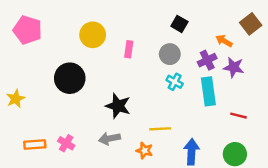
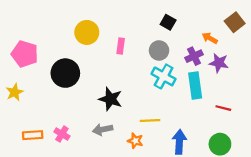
pink pentagon: (28, 30) -> (25, 54), moved
cyan cross: (175, 82) -> (164, 76), size x1.5

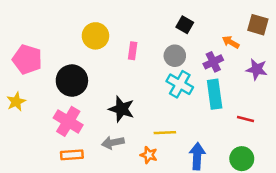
brown square: (235, 22) -> (258, 25), turned -36
purple star: (219, 63) -> (257, 69), moved
pink cross: (62, 134) -> (68, 121), moved, size x1.6
orange rectangle: (33, 135) -> (72, 155), moved

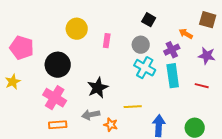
black star: (122, 109) -> (98, 88), turned 30
red line: (245, 119) -> (202, 86), moved
orange star: (149, 155) -> (111, 125), moved

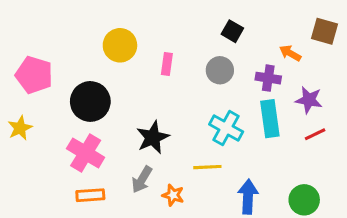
purple cross: (172, 50) -> (268, 78), turned 35
purple star: (207, 56) -> (309, 100), moved
cyan cross: (145, 68) -> (226, 128), moved
red line: (202, 86) -> (315, 134), turned -40
gray arrow: (91, 115) -> (142, 180), turned -48

